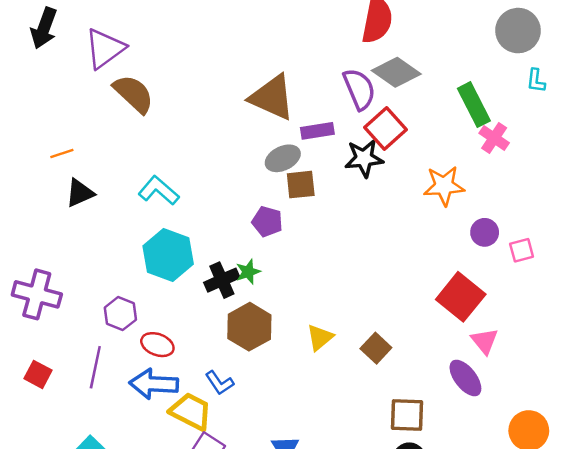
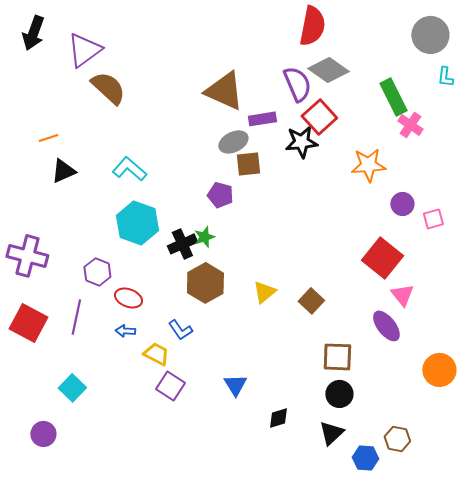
red square: (38, 374) -> (28, 323), size x1.6
blue arrow: (154, 384) -> (125, 331), size x0.5
yellow trapezoid: (191, 411) -> (156, 354), size x0.7

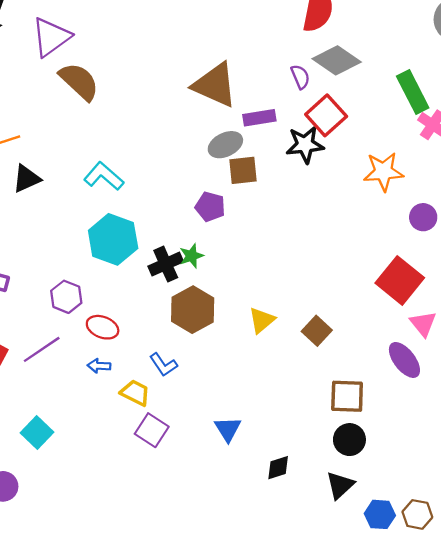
purple semicircle: (297, 84) -> (300, 77), size x0.6
purple line: (76, 317) -> (42, 349), turned 44
brown hexagon: (397, 439) -> (417, 514), moved

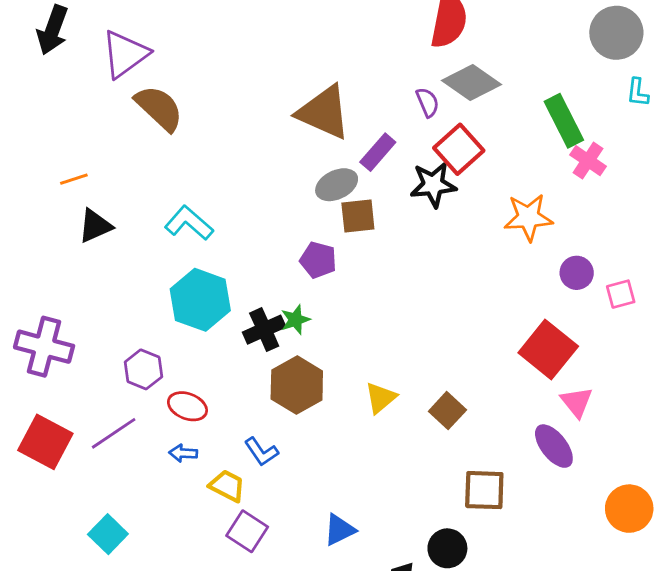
purple rectangle: (259, 118) -> (378, 152), turned -40
blue triangle: (228, 429) -> (339, 530), turned 36
black circle: (349, 440) -> (447, 548), moved

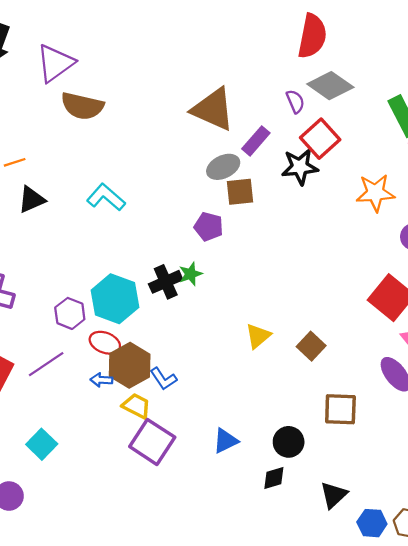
brown semicircle: (159, 108) -> (82, 106), turned 150
cyan hexagon: (200, 300) -> (115, 299), moved
brown hexagon: (297, 385) -> (130, 365), moved
purple square: (247, 531) -> (152, 442), size x1.4
black circle: (447, 548) -> (289, 442), moved

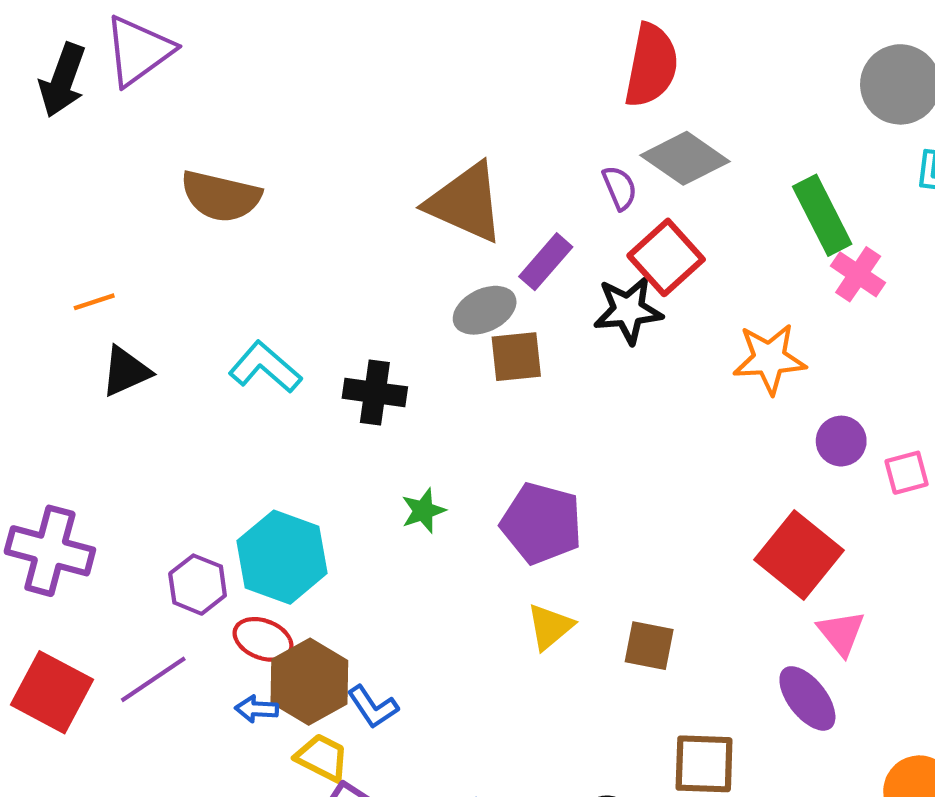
purple triangle: (55, 63) -> (139, 51), moved
purple pentagon: (209, 227) -> (542, 523), moved, size x1.5
black cross: (166, 282) -> (375, 393), moved, turned 32
brown square: (311, 346) -> (649, 646), turned -32

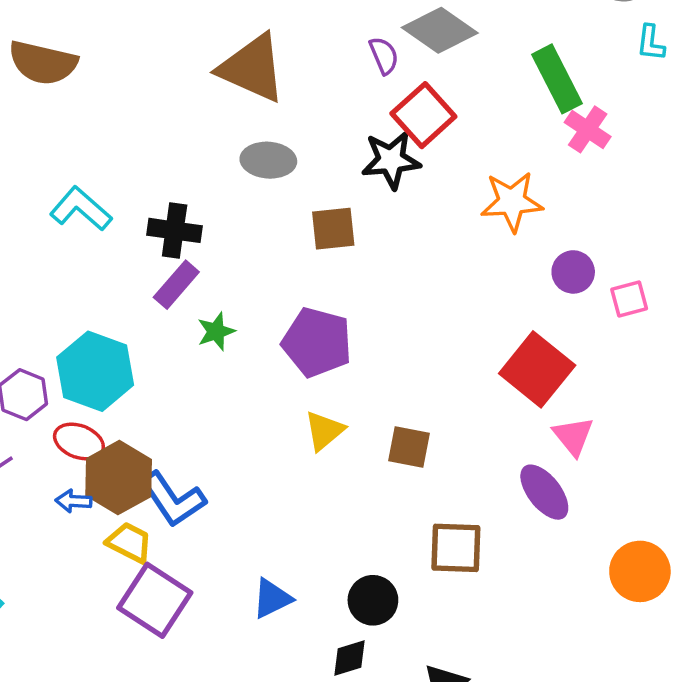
purple rectangle: (546, 262) -> (176, 285), moved
gray ellipse: (485, 310) -> (268, 160), turned 30
brown square: (516, 357) -> (333, 229), moved
blue L-shape: (373, 707) -> (173, 499), size x1.5

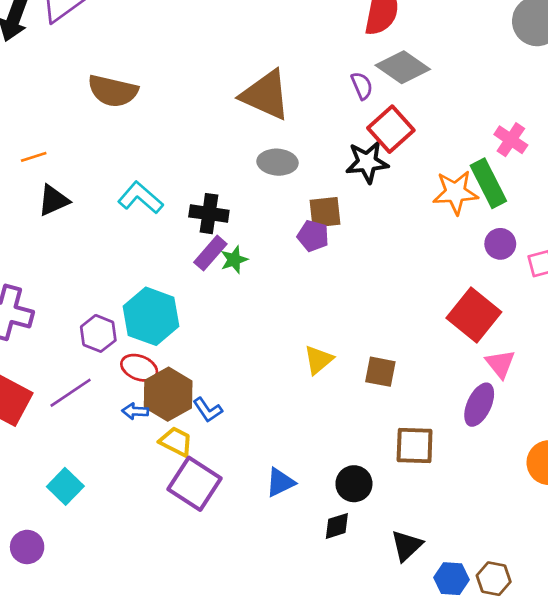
green rectangle: (557, 79) -> (488, 183), moved
green star: (216, 331) -> (234, 260), moved
purple pentagon: (317, 342) -> (313, 236), moved, size x0.6
purple ellipse: (544, 492) -> (479, 405), turned 63
blue L-shape: (173, 499) -> (208, 410), size x0.6

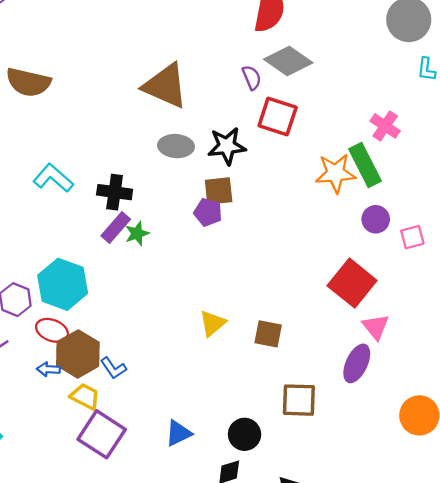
red square: (391, 129) -> (278, 117), turned -30
black star: (367, 162) -> (227, 146), moved

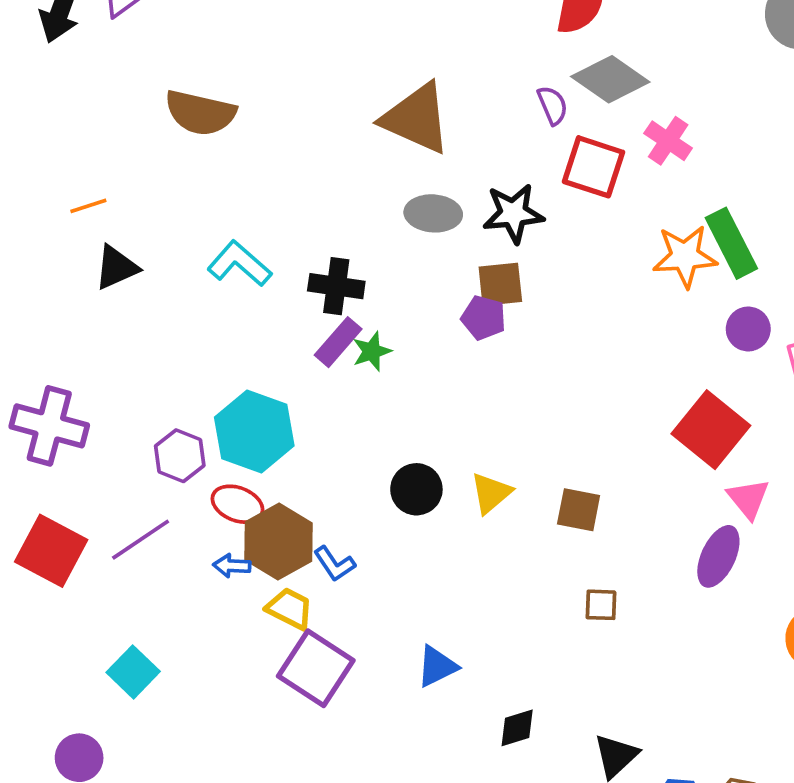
pink cross: (385, 126) -> (668, 141), moved
brown square: (299, 400) -> (601, 605), moved, size x0.6
black circle: (245, 434) -> (416, 489), moved

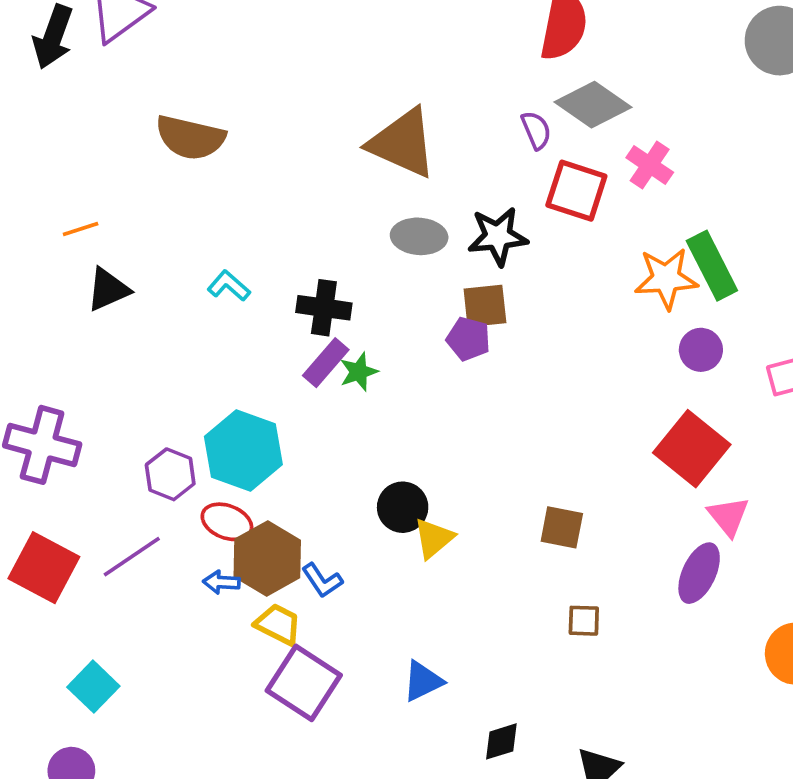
cyan L-shape: (239, 264) -> (229, 286), size x0.7
purple circle: (748, 329) -> (701, 350), moved
yellow triangle: (491, 493) -> (434, 538), moved
cyan square: (133, 672) -> (93, 687), moved

